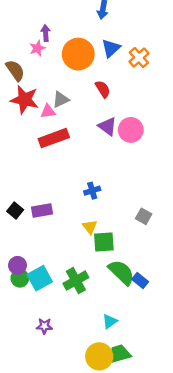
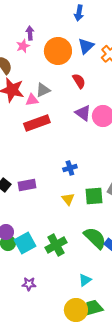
green square: (104, 242) -> (94, 196), moved

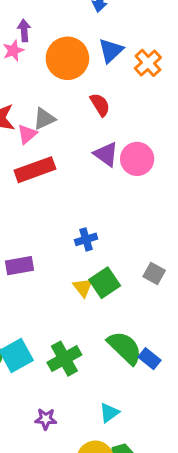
pink triangle: (32, 100) -> (27, 134), turned -32
green square: (94, 196) -> (105, 283), moved, turned -30
purple star: (29, 284) -> (46, 419), moved

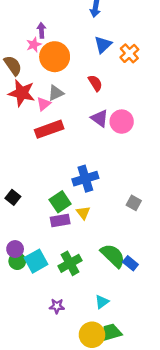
orange circle: (67, 58) -> (55, 57), moved
blue cross: (86, 239) -> (85, 179), size x1.6
purple rectangle: (19, 266) -> (60, 220), moved
green square: (105, 283) -> (60, 202), moved

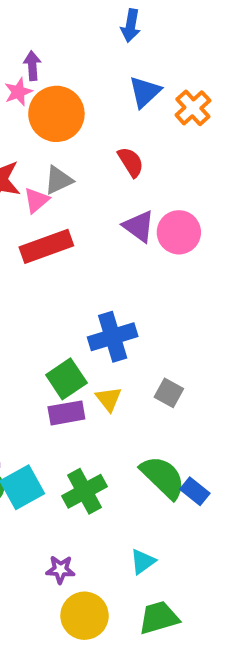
gray square: (134, 203) -> (169, 393), moved
yellow circle: (92, 335) -> (85, 616), moved

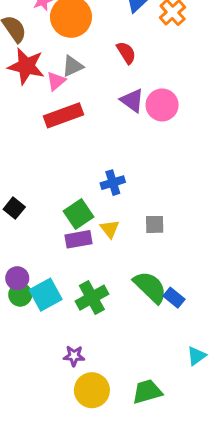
blue cross: (113, 337) -> (113, 183), size x0.7
gray square: (169, 393) -> (155, 224), turned -30
cyan triangle: (143, 562) -> (196, 356), moved

